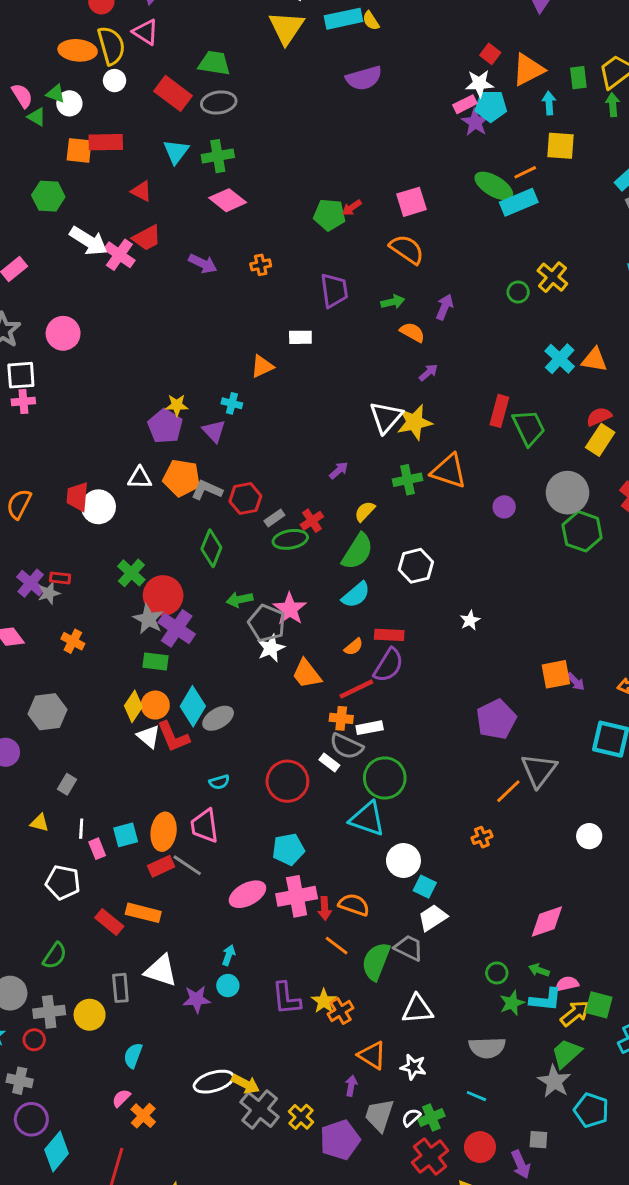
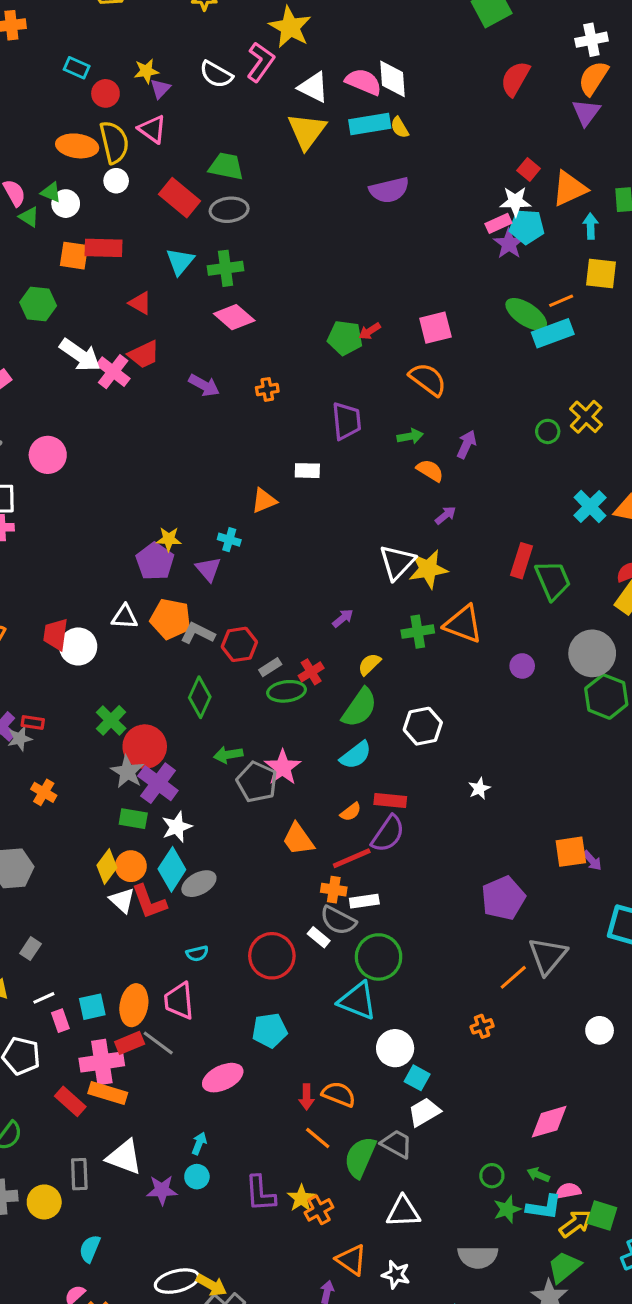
white star: (271, 648) -> (177, 827), moved
white line: (81, 829) -> (44, 998), turned 60
pink cross: (297, 896) -> (102, 1062), moved

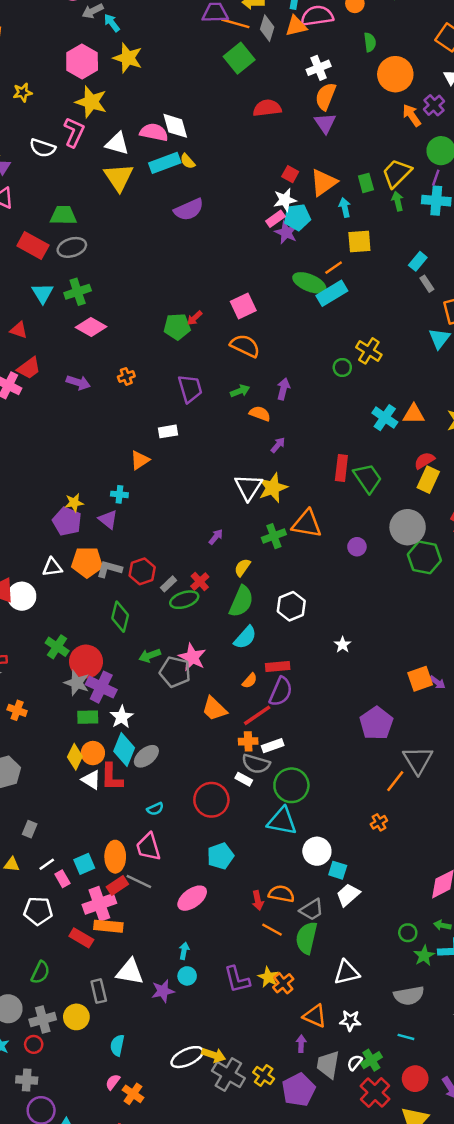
red semicircle: (515, 79) -> (267, 108), turned 64
red L-shape: (149, 902) -> (112, 777), turned 32
gray trapezoid: (397, 1144) -> (312, 910), moved, turned 130

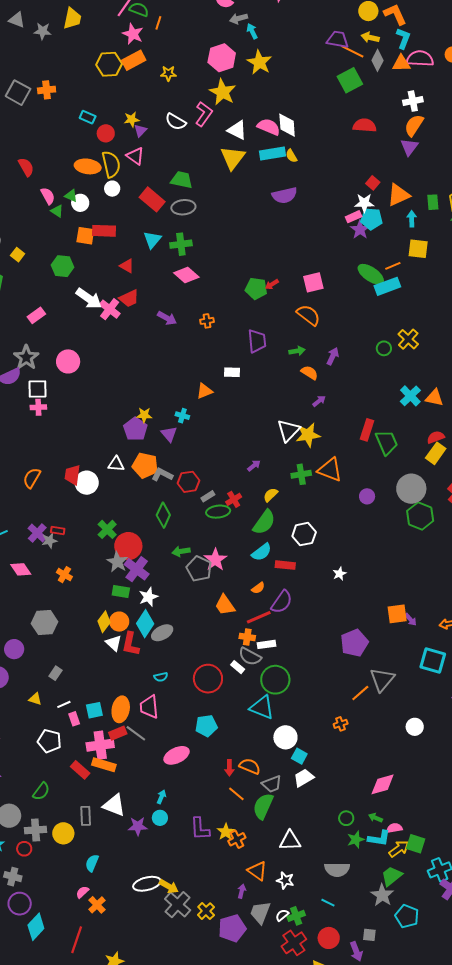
red rectangle: (278, 666) -> (285, 565), moved

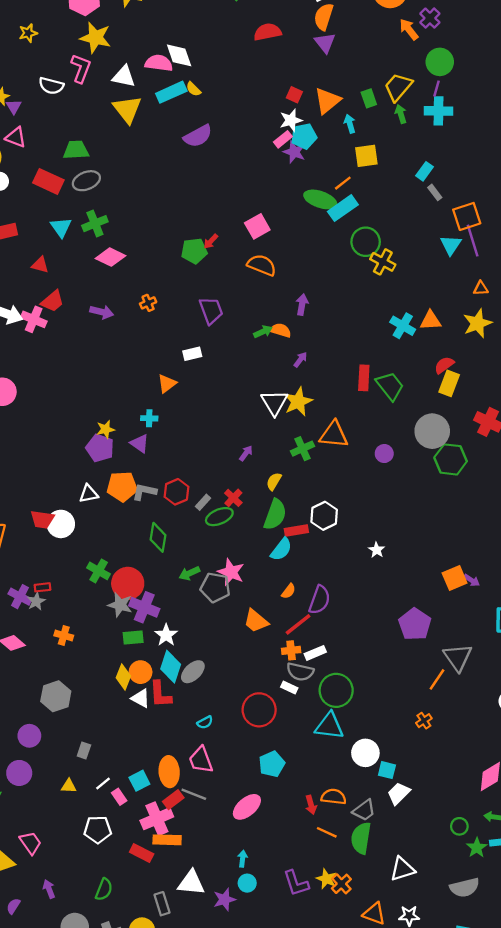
green circle: (384, 348) -> (366, 242), moved, size x1.6
green arrow: (297, 351) -> (263, 332), moved
red trapezoid: (72, 475) -> (42, 519), turned -75
red rectangle: (285, 565) -> (296, 530), moved

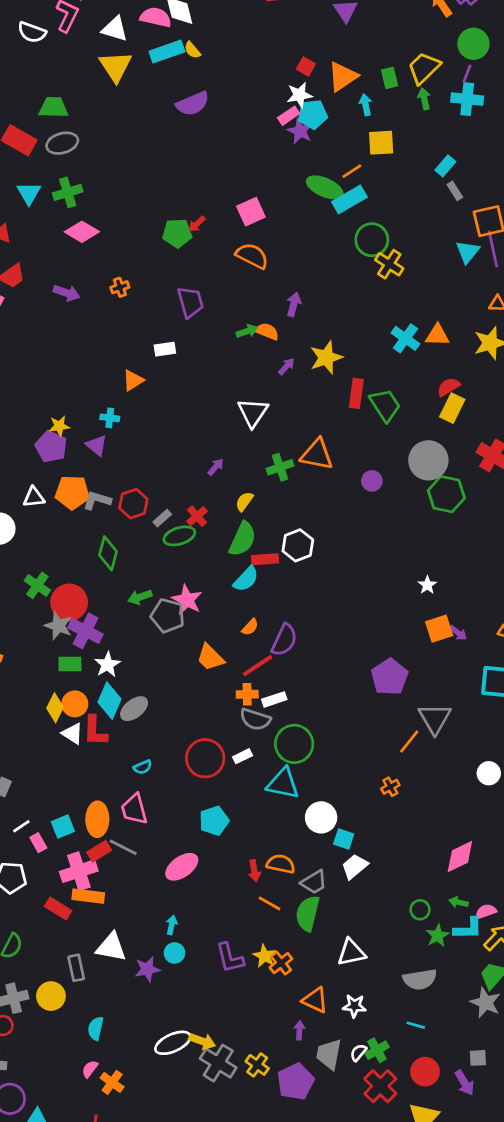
yellow star: (298, 402) -> (326, 358), moved
white star: (377, 550) -> (427, 585), moved
white rectangle: (289, 688) -> (243, 756), moved, turned -56

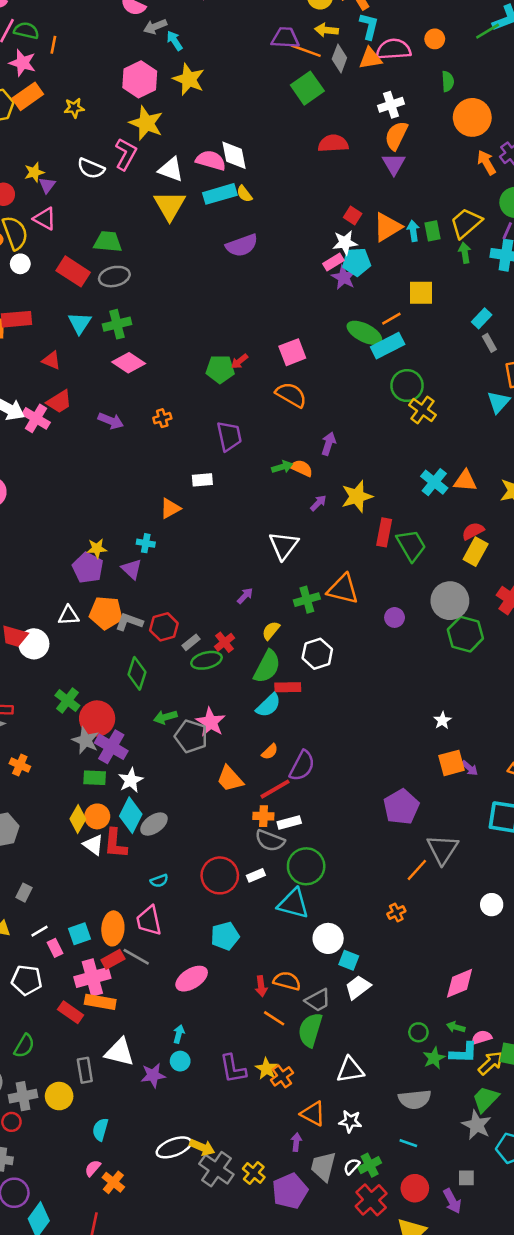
cyan arrow: (366, 105) -> (413, 231), moved
white hexagon: (298, 545) -> (317, 654), moved

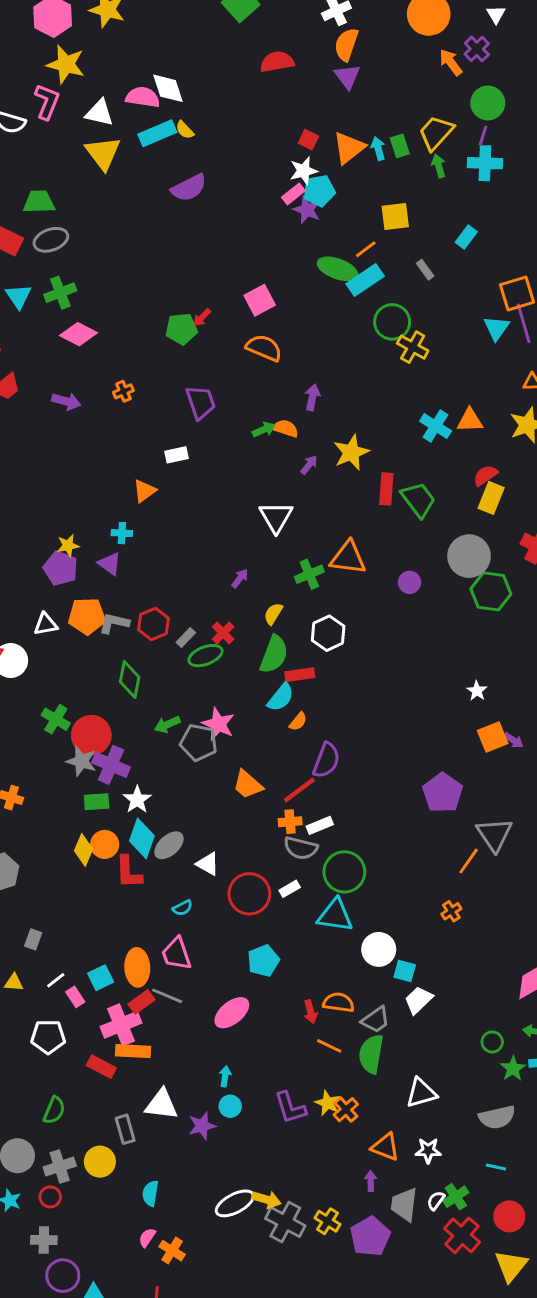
gray rectangle: (489, 343) -> (425, 270), moved
orange semicircle: (270, 752) -> (298, 721), moved
white triangle: (93, 845) -> (208, 864), moved

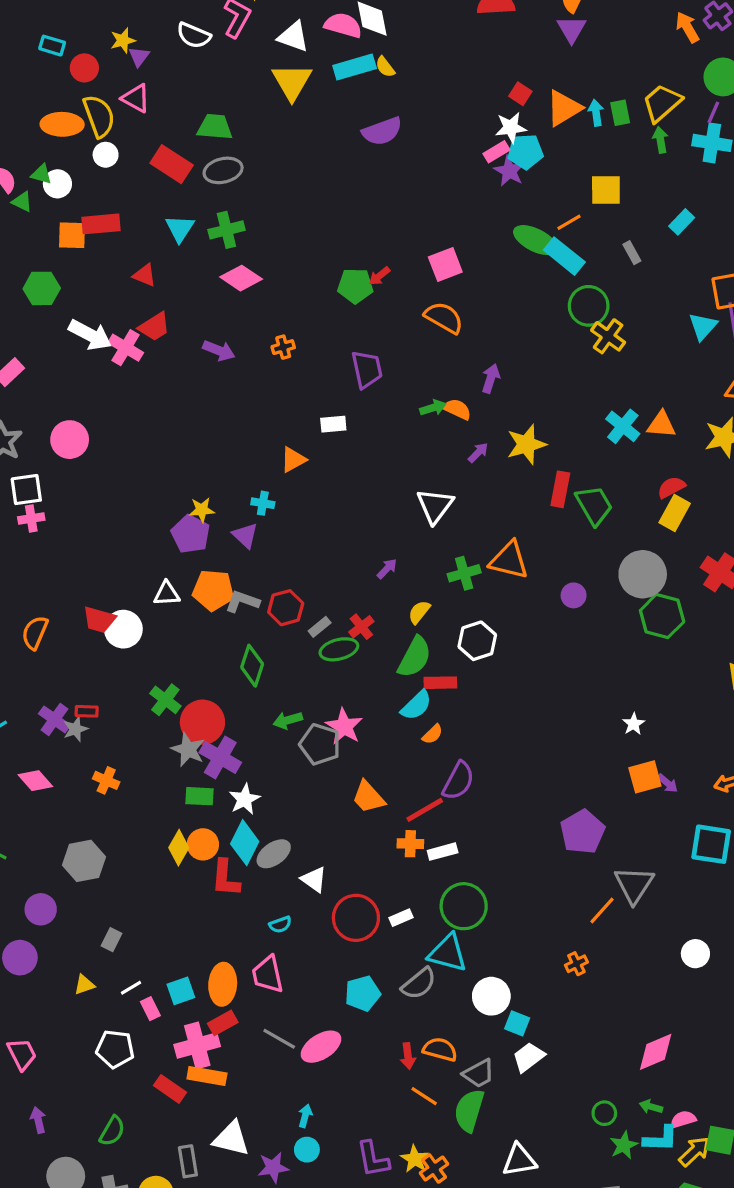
cyan rectangle: (365, 280) -> (564, 256), turned 66
gray semicircle: (301, 848) -> (419, 984), moved, turned -60
yellow triangle: (14, 983) -> (84, 985), turned -30
gray line: (167, 996) -> (279, 1039), moved

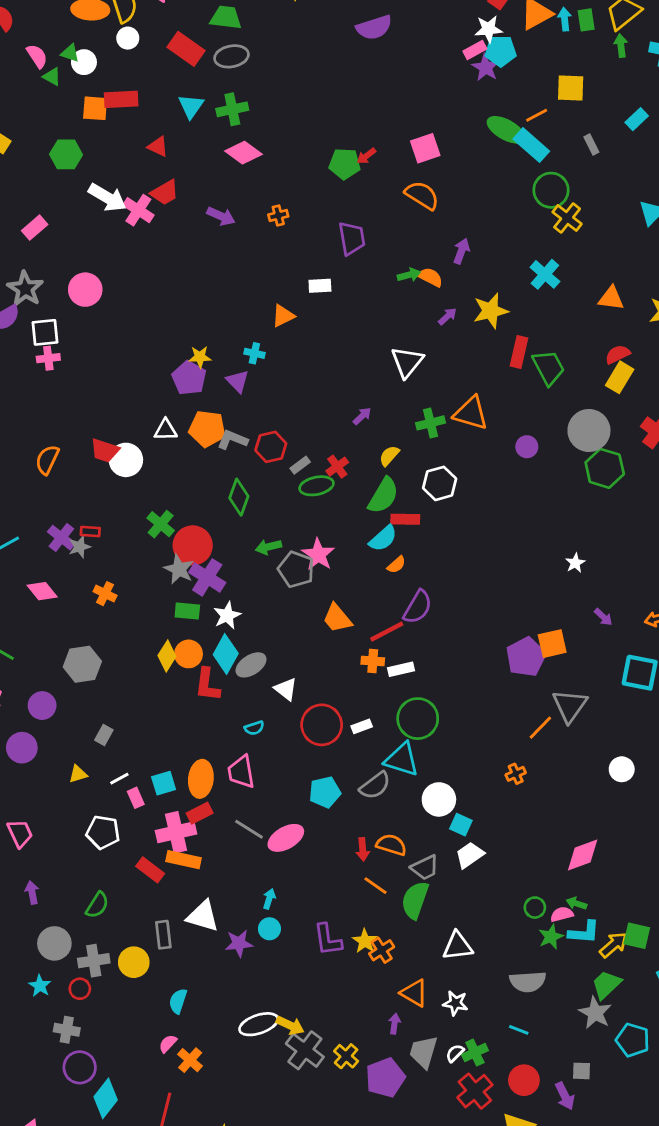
cyan cross: (623, 426) -> (545, 274), moved
orange square: (645, 777) -> (552, 644), moved
pink semicircle: (683, 1119) -> (562, 914), moved

